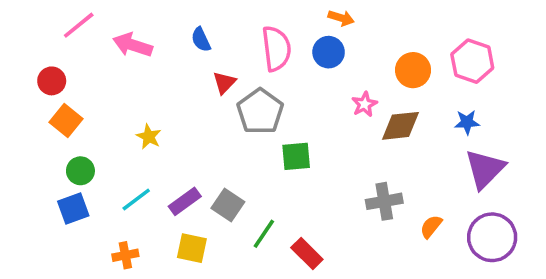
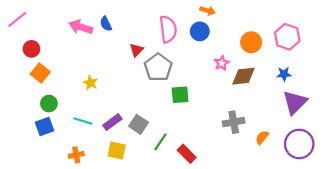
pink line: (79, 25) -> (17, 19), moved
blue semicircle: (201, 40) -> (106, 24), moved
cyan line: (136, 200) -> (83, 121), turned 54

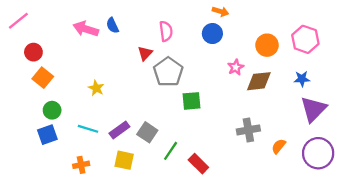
pink semicircle: (168, 29) -> (166, 31), moved, size x0.7

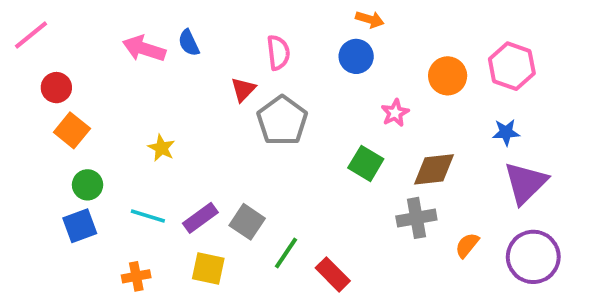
brown diamond: (259, 81) -> (434, 169), moved
green square: (191, 101) -> (366, 163), moved, turned 36

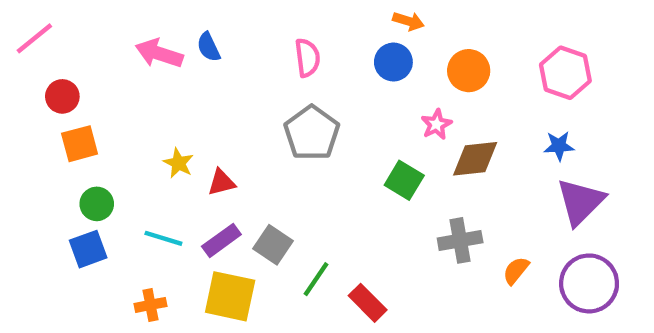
orange circle: (448, 76) -> (469, 71), moved
red triangle: (243, 89) -> (221, 182), moved, turned 32
orange square: (72, 130) -> (80, 144), turned 36
brown diamond: (434, 169) -> (475, 159), moved
yellow square: (208, 269) -> (230, 296), size x1.4

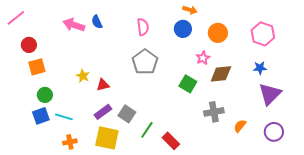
cyan line: (163, 238) -> (64, 117), moved
purple circle: (589, 283) -> (274, 132), size x0.7

